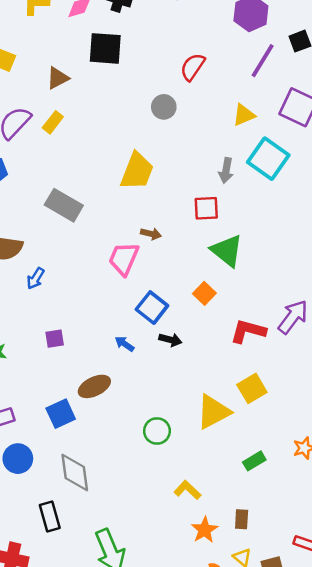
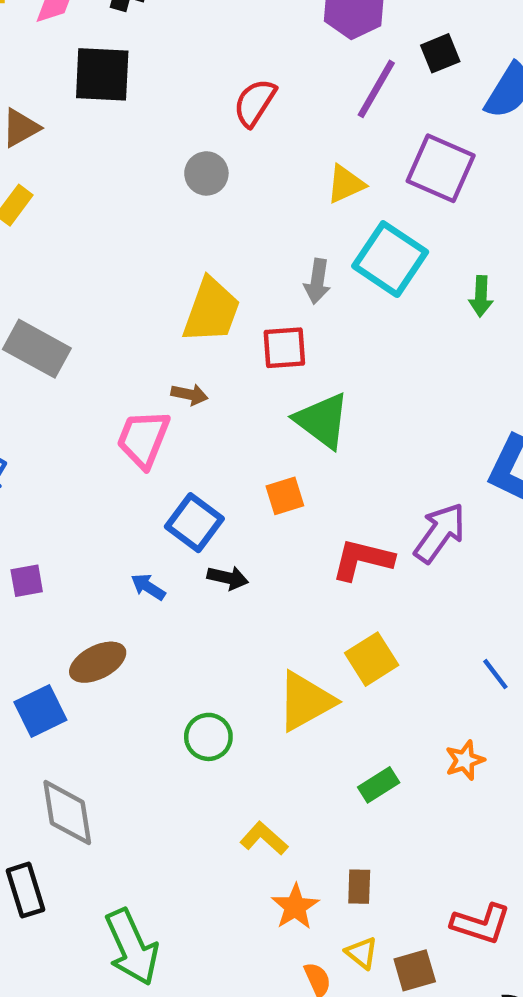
yellow trapezoid: (137, 171) -> (211, 310), moved
orange square: (204, 293) -> (285, 496), turned 30

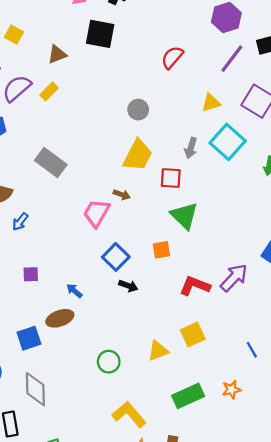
gray circle: (206, 173) -> (138, 110), moved
blue arrow: (148, 587) -> (74, 291), moved
yellow triangle: (305, 701) -> (158, 351), size x0.7
green rectangle: (379, 785) -> (188, 396), size x1.6
yellow L-shape: (264, 838) -> (129, 414), size x1.5

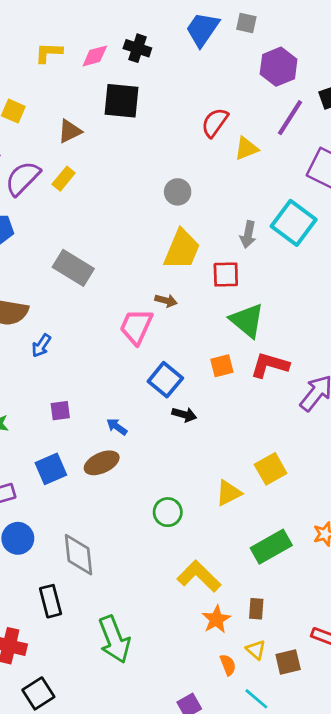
yellow triangle: (211, 103) -> (246, 149), moved
red L-shape: (195, 286) -> (270, 365), moved
blue square: (29, 338) -> (51, 469), moved

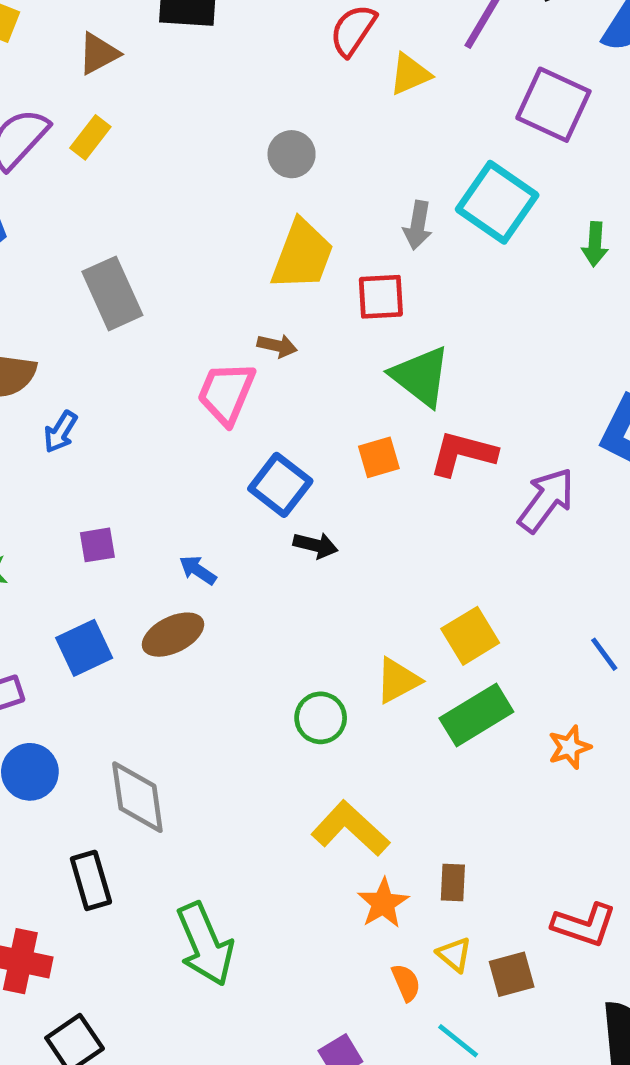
gray rectangle: (73, 268) -> (112, 293), turned 36
green circle: (168, 512) -> (321, 718), moved
green rectangle: (271, 547) -> (476, 715), moved

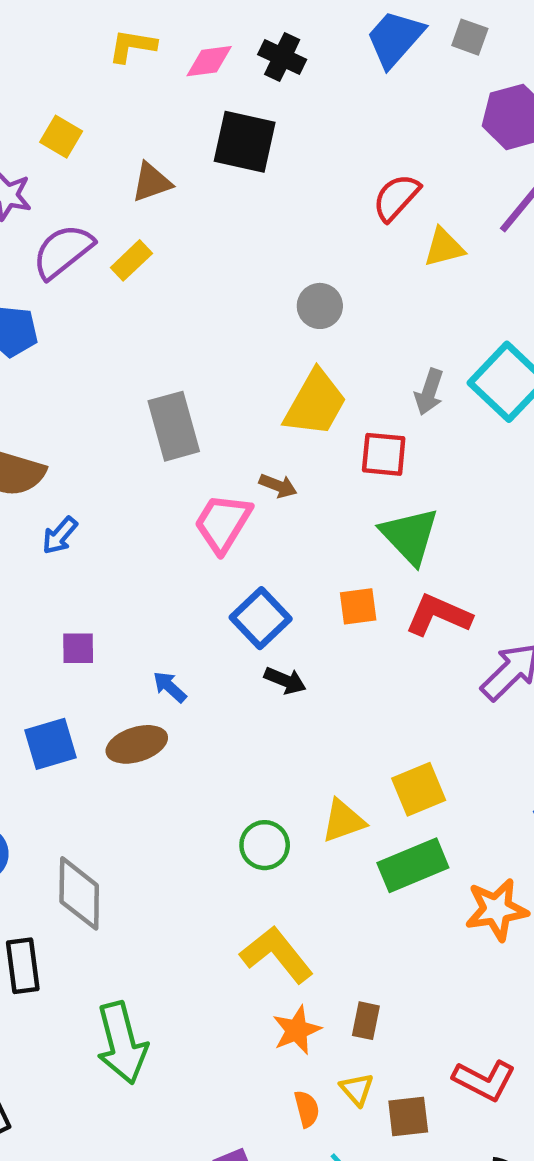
gray rectangle: (112, 293) -> (174, 426), moved
orange star: (570, 747) -> (496, 910), size x1.5

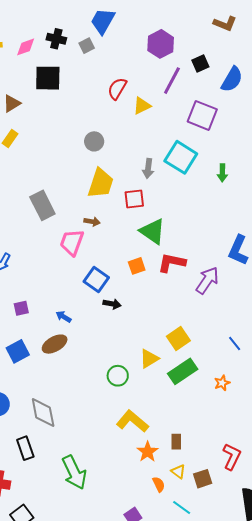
gray square: (470, 37) -> (87, 46), moved, turned -35
orange star: (496, 910) -> (222, 383), size x0.6
red L-shape: (484, 1080) -> (232, 457), turned -80

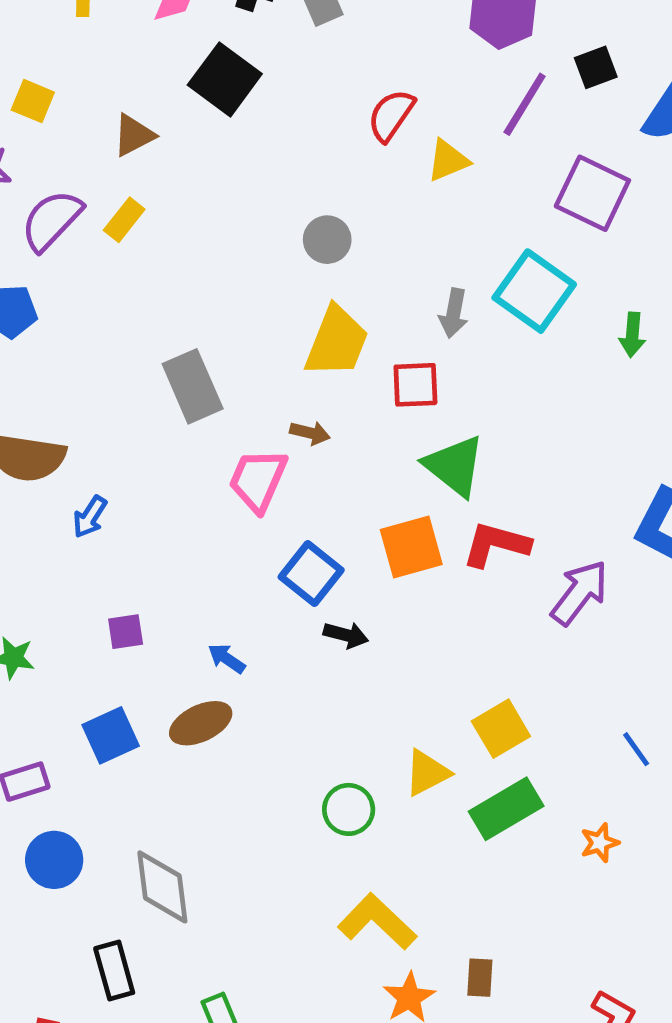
black square: (48, 78) -> (225, 79), turned 32
orange square: (137, 266) -> (411, 547), size x1.5

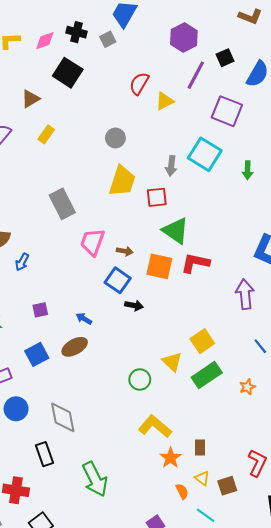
yellow rectangle: (124, 220) -> (46, 134), moved
brown arrow: (310, 433) -> (125, 251), moved
orange square: (411, 547) -> (159, 266), turned 32
purple arrow: (580, 593) -> (245, 294), moved, turned -40
yellow triangle: (427, 773) -> (172, 362), turned -45

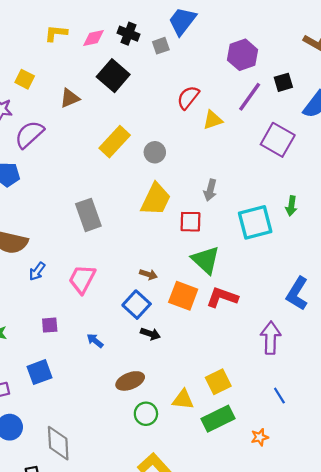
yellow rectangle: (46, 134) -> (115, 142), moved, size x1.6
cyan square: (205, 154) -> (255, 222), moved, turned 36
pink trapezoid: (92, 242) -> (82, 279), moved
brown ellipse: (75, 347) -> (130, 381), moved
yellow triangle: (172, 362) -> (183, 400), turned -45

